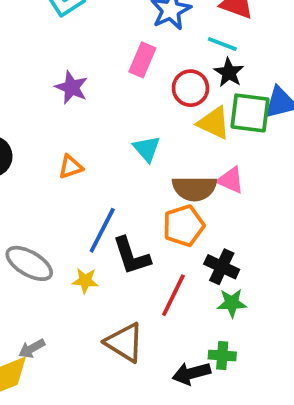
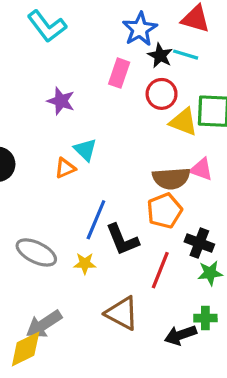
black star: (229, 73) -> (160, 56), moved
cyan triangle: (147, 149) -> (85, 150), moved
gray arrow: (32, 349) -> (44, 324), size x1.6

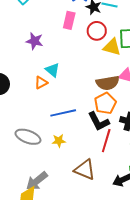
blue line: (96, 220) -> (63, 113), turned 60
black L-shape: (122, 240) -> (99, 121), moved

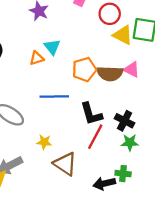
orange pentagon: (105, 103) -> (84, 69), moved
yellow star: (59, 141) -> (44, 142), moved

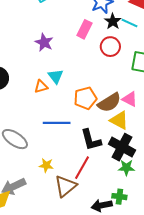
yellow triangle: (123, 35) -> (119, 120), moved
brown semicircle: (110, 74) -> (109, 103), turned -35
black cross: (125, 121) -> (122, 147), size x1.4
red line: (95, 137) -> (82, 168), moved
brown triangle: (65, 164) -> (65, 186), turned 45

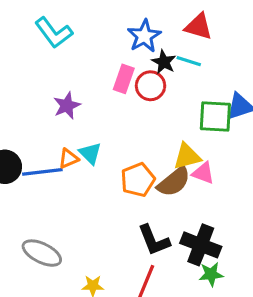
purple star: (44, 42) -> (67, 106), turned 30
red circle: (110, 47) -> (150, 86), moved
orange triangle: (41, 87) -> (69, 159), moved
yellow triangle: (119, 120) -> (187, 156), moved, turned -36
blue line: (57, 123) -> (42, 172), moved

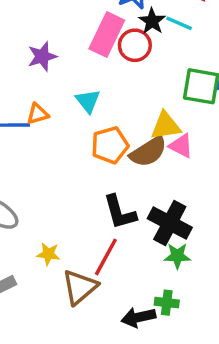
pink rectangle: (124, 79) -> (107, 35), size x1.4
cyan triangle: (90, 153) -> (88, 101), moved

